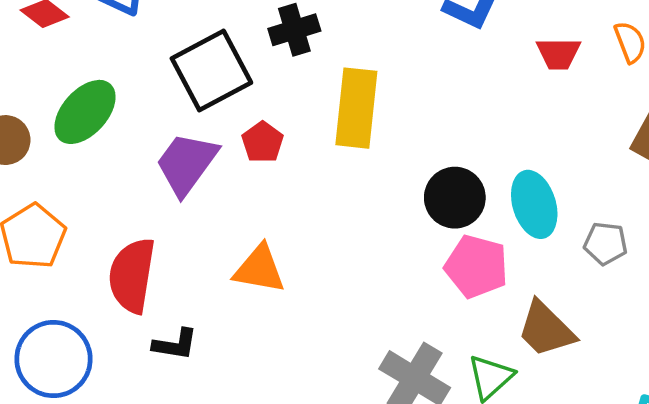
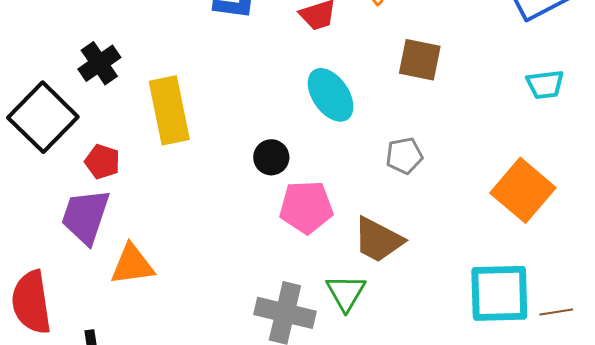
purple trapezoid: (187, 164) -> (85, 216), moved
black circle: (455, 198) -> (271, 157), size x0.7
cyan ellipse: (534, 204) -> (331, 95), moved

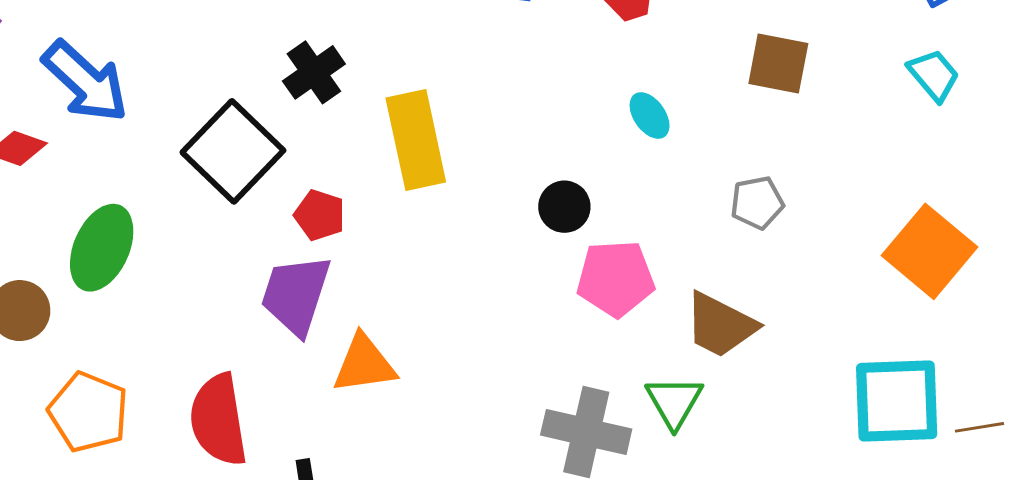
cyan trapezoid: (545, 84) -> (934, 75), moved, turned -123
cyan ellipse: (331, 95) -> (650, 115), size x0.6

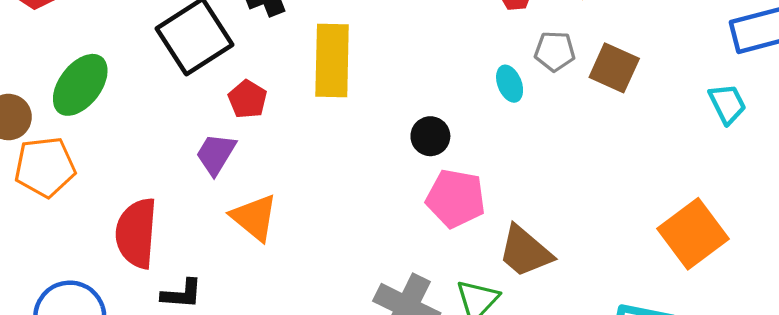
gray pentagon: (757, 203) -> (555, 51), moved
purple trapezoid: (296, 295) -> (216, 154), size x0.7
orange triangle: (364, 364) -> (254, 217), turned 34
orange pentagon: (88, 412) -> (45, 167), moved, turned 30

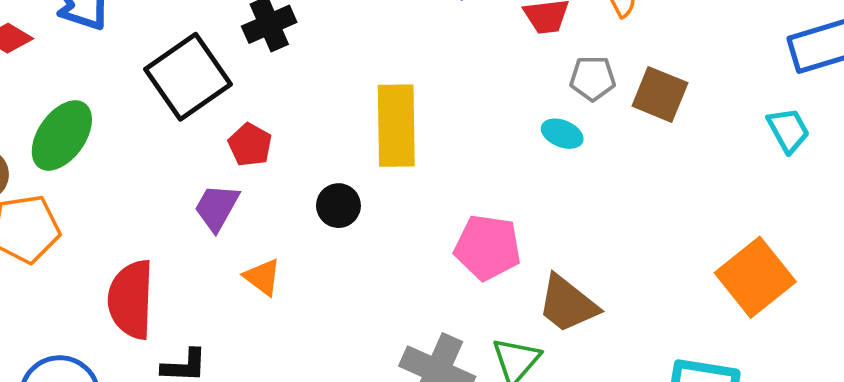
yellow rectangle: (332, 61) -> (396, 126), moved
cyan ellipse: (510, 84) -> (562, 134), moved, turned -44
black circle: (430, 136) -> (338, 206), moved
orange triangle: (254, 217) -> (262, 277), size x0.7

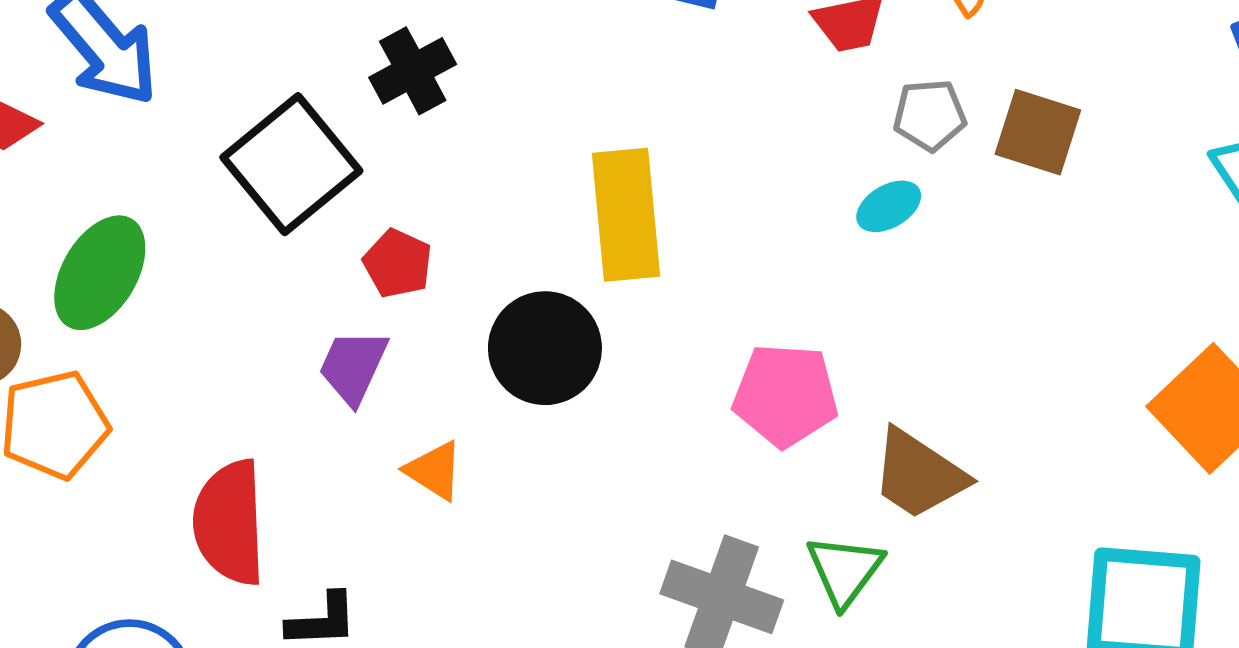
cyan ellipse: (562, 134) -> (889, 206), turned -48
black circle: (338, 206) -> (545, 348), size x1.6

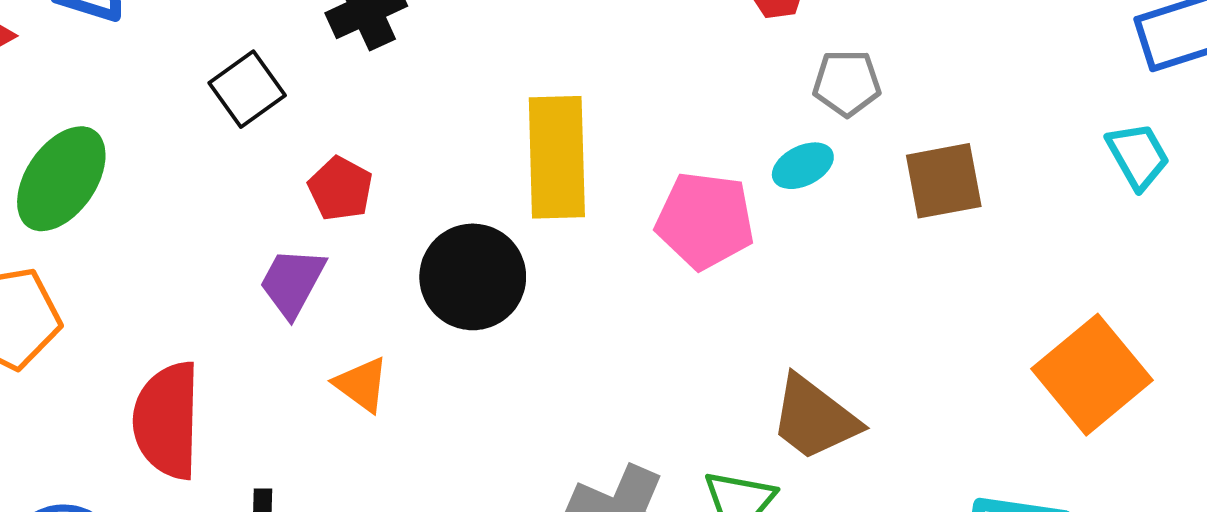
brown square: (1038, 132) -> (944, 181), moved, turned -32
black square: (291, 164) -> (247, 89), size x0.6
pink pentagon: (785, 395) -> (705, 220), moved

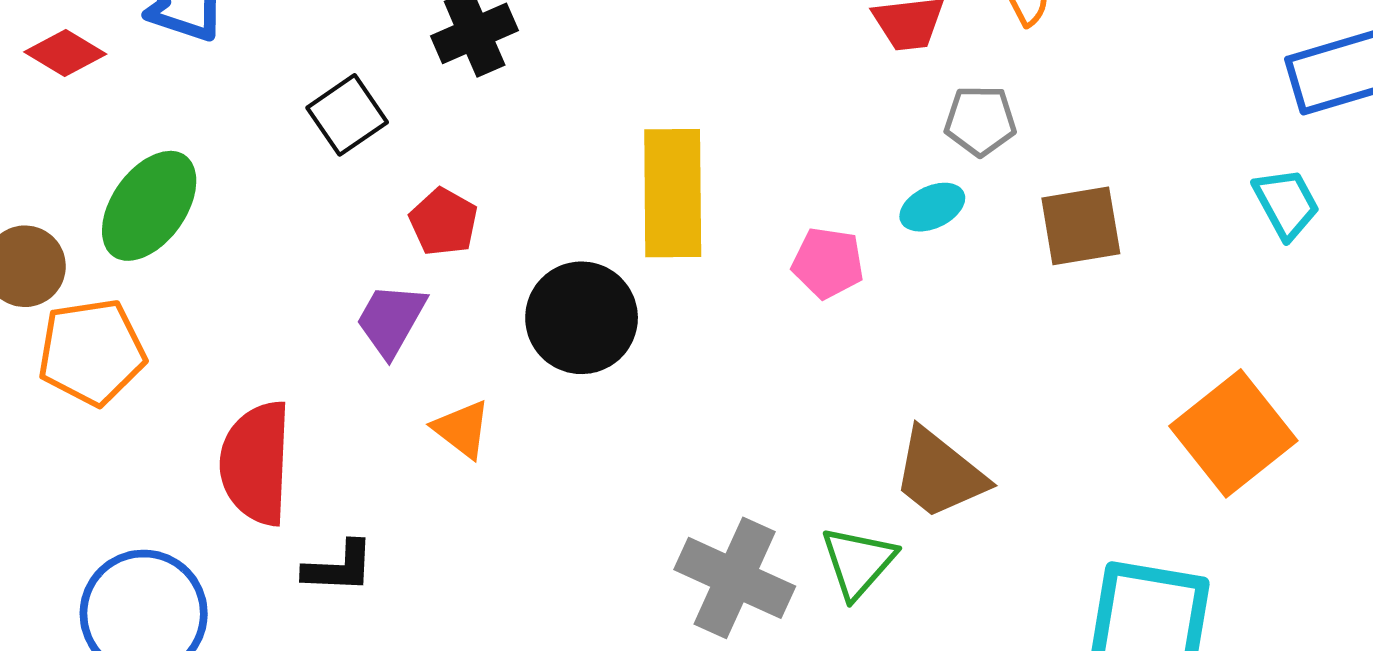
pink pentagon: (705, 220) -> (828, 263), size x0.7

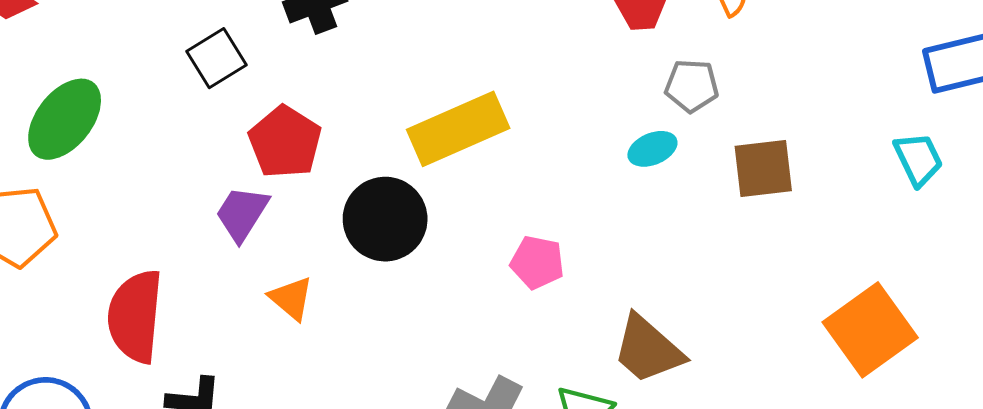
yellow rectangle: (673, 193) -> (458, 129), turned 64
red pentagon: (444, 222) -> (285, 142), size x1.4
pink pentagon: (828, 263) -> (537, 262), moved

